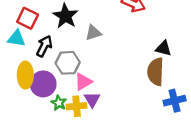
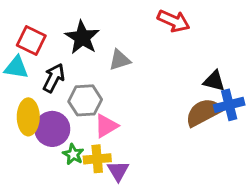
brown semicircle: (156, 72) -> (204, 112), turned 60
purple triangle: (92, 100) -> (118, 171), moved
blue cross: (175, 101) -> (229, 105), moved

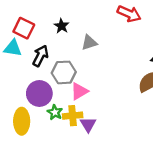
black star: (82, 37) -> (62, 26), size x0.6
yellow ellipse: (28, 117) -> (22, 121), moved

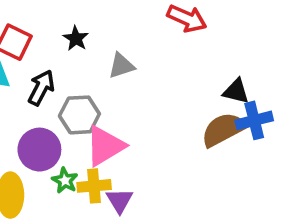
pink triangle: (79, 91) -> (105, 146), size x1.4

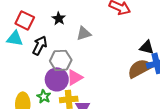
pink triangle: (105, 146) -> (75, 77), size x0.7
purple circle: (39, 150) -> (57, 79), moved
green star: (65, 180) -> (44, 96), moved

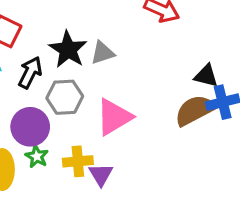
black star: (59, 18) -> (68, 49), moved, size x1.6
pink triangle: (75, 77) -> (114, 117), moved, size x1.4
purple circle: (57, 79) -> (30, 127), moved

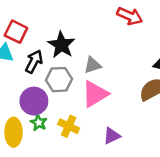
gray triangle: (103, 53) -> (93, 65), moved
yellow cross: (78, 161) -> (69, 126), turned 30
purple triangle: (101, 174) -> (112, 136), moved, turned 36

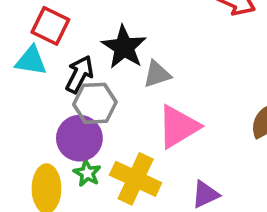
gray triangle: (93, 65) -> (157, 74), moved
gray hexagon: (59, 80) -> (95, 103), moved
yellow cross: (69, 126) -> (136, 179), size x1.4

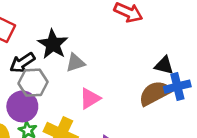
black arrow: (79, 74) -> (22, 63), turned -150
pink triangle: (178, 127) -> (90, 98), size x0.7

